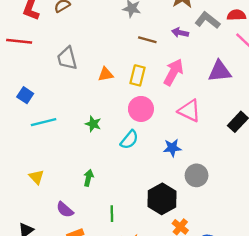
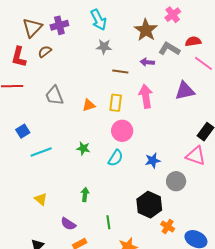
pink arrow: (173, 72) -> (146, 96), turned -30
blue square: (25, 95) -> (23, 131), turned 32
pink triangle: (189, 111) -> (196, 156), moved

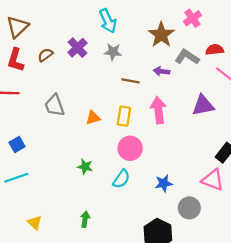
purple cross: (59, 25) -> (78, 48), moved, turned -30
brown triangle: (32, 28) -> (17, 27), moved
cyan line: (41, 152) -> (16, 178), moved

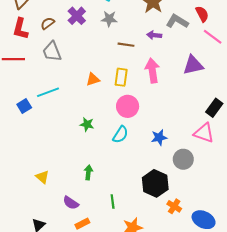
red semicircle: (215, 50) -> (202, 14), turned 70
gray trapezoid: (55, 105) -> (52, 52), moved
cyan line: (16, 178) -> (48, 92), moved

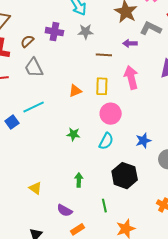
purple cross: (77, 16) -> (54, 32), turned -30
black hexagon: (155, 183) -> (125, 176), moved

